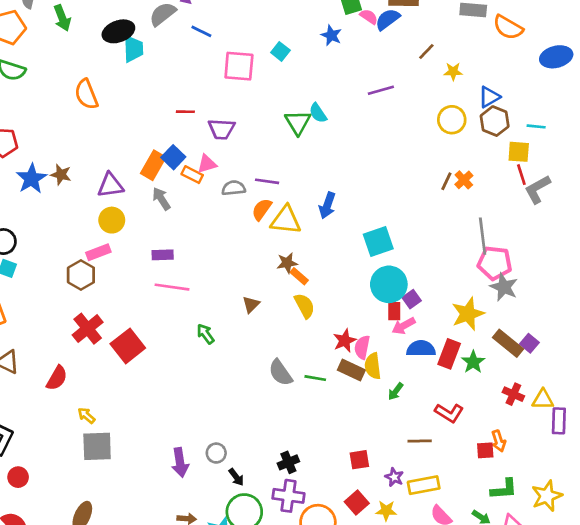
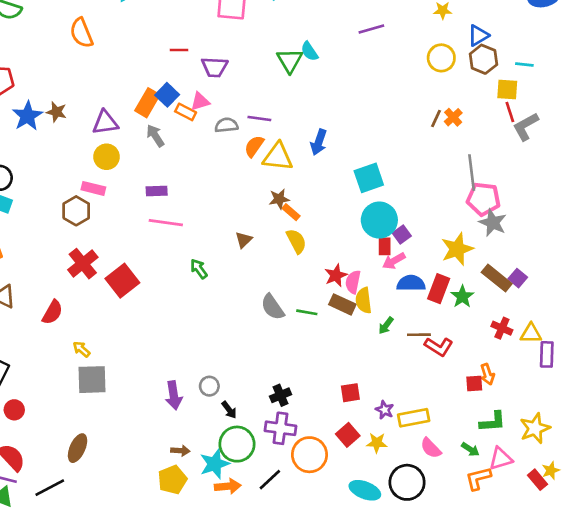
pink rectangle: (98, 252) -> (93, 188), turned 35
brown line: (420, 441) -> (419, 335), moved

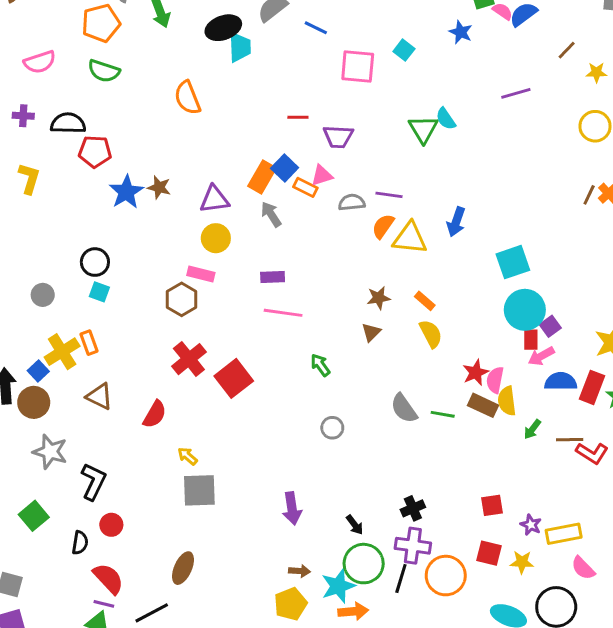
brown star: (279, 199) -> (379, 298), moved
gray circle: (209, 386) -> (332, 428), moved
red square: (348, 435) -> (489, 553), turned -35
black line: (270, 480) -> (401, 579), moved, turned -30

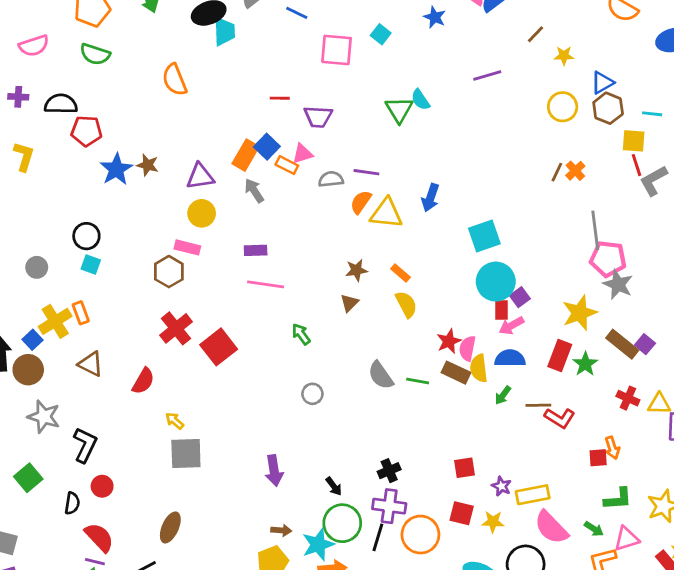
blue semicircle: (561, 381) -> (510, 358), moved
pink semicircle: (583, 568) -> (551, 527), size x1.5

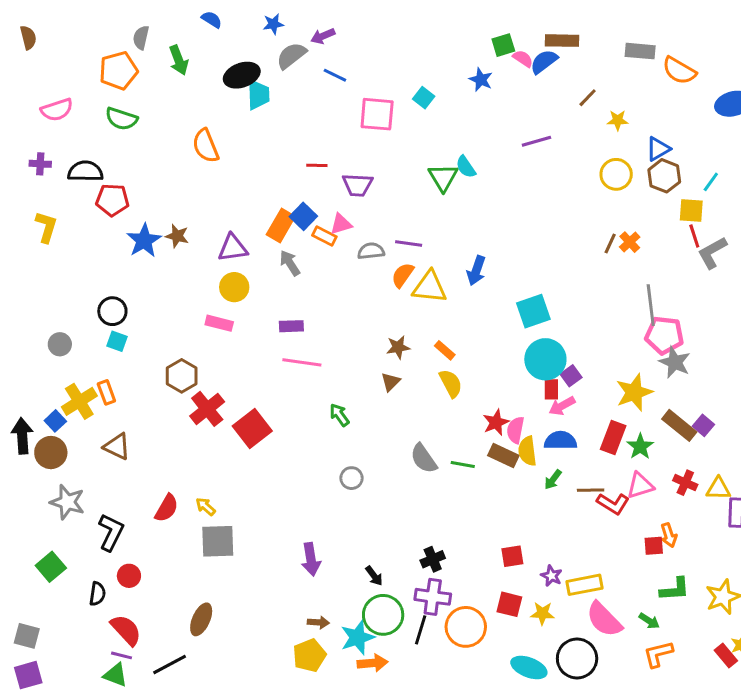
cyan line: (652, 114) -> (711, 182), turned -60
brown hexagon: (169, 272) -> (182, 376), moved
red semicircle: (143, 381) -> (167, 508), moved
pink triangle: (627, 539) -> (640, 486), moved

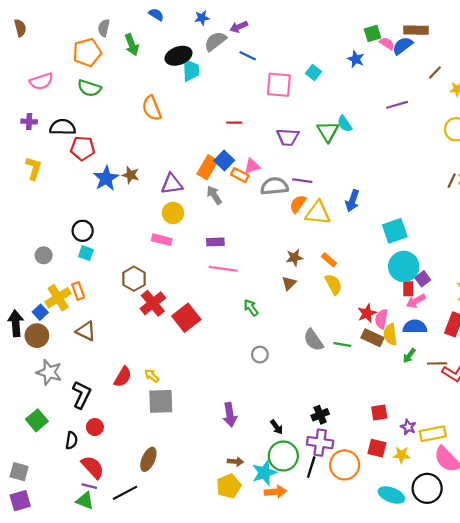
purple trapezoid: (358, 185) -> (288, 137), moved
gray semicircle: (371, 251) -> (274, 186), size x1.4

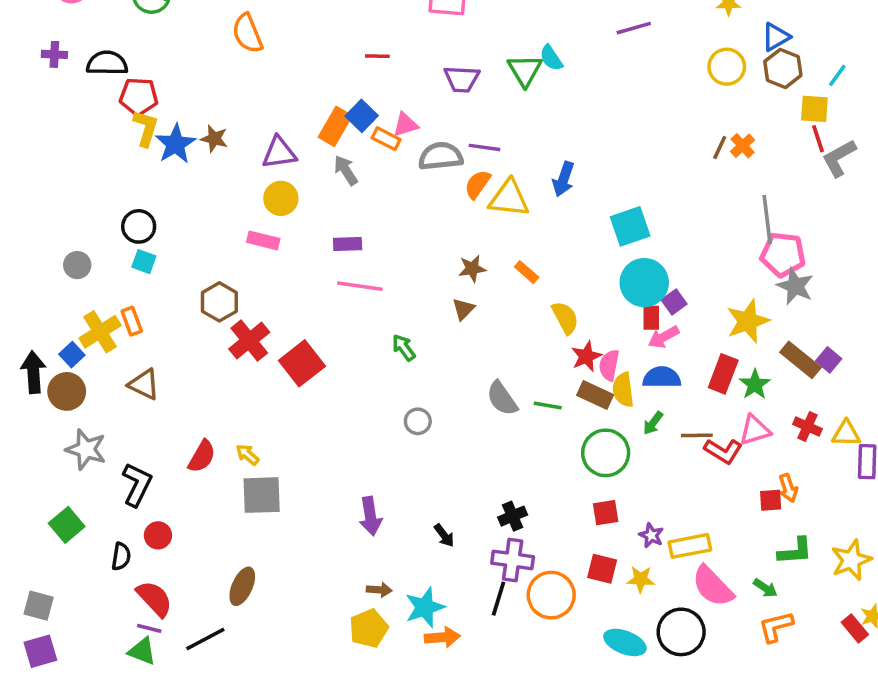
yellow L-shape: (34, 168) -> (146, 128), moved
yellow semicircle: (333, 284) -> (565, 318), moved
green circle: (283, 456) -> (606, 453), moved

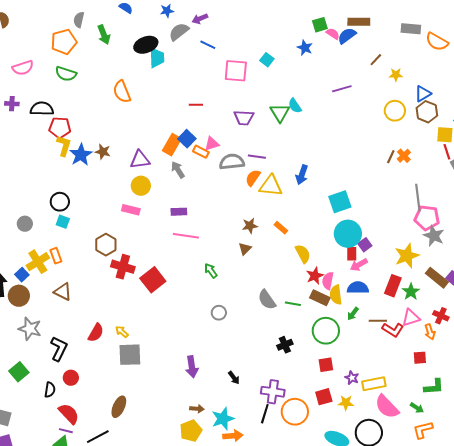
red cross: (249, 341) -> (123, 267), turned -35
orange arrow: (788, 488) -> (430, 332), moved
black cross: (513, 516) -> (285, 345), moved
red square: (602, 569) -> (324, 397), turned -30

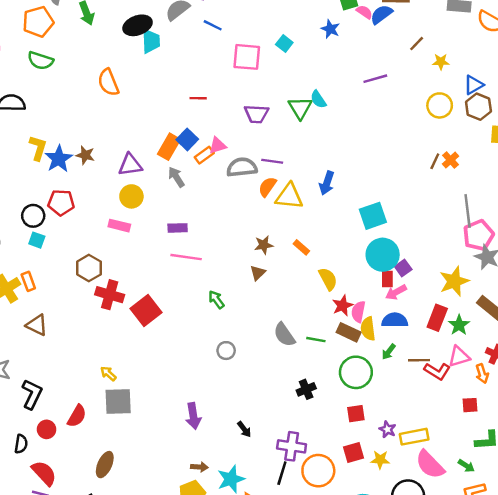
red pentagon: (60, 128) -> (61, 202), moved
orange rectangle: (201, 152) -> (204, 155), turned -63
pink pentagon: (427, 218) -> (478, 235), turned -30
red semicircle: (96, 333) -> (77, 416), moved

